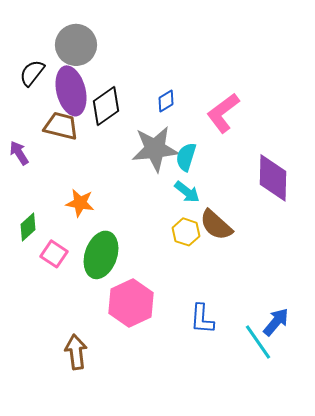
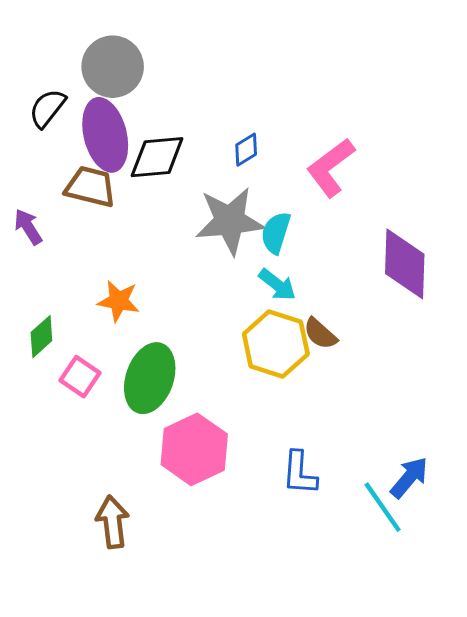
black diamond: (106, 106) -> (157, 157), turned 30
brown semicircle: (216, 225) -> (320, 334), size x0.7
yellow hexagon: (186, 232) -> (276, 344), size x1.6

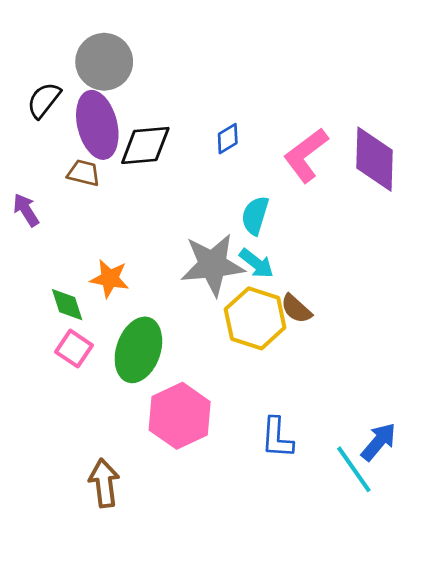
brown trapezoid: (90, 187) -> (84, 173), size x0.7
gray star: (230, 221) -> (213, 265), moved
purple diamond: (405, 264) -> (374, 159), moved
green diamond: (41, 337) -> (67, 305), moved, turned -66

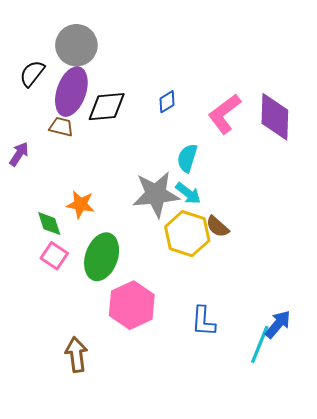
purple ellipse: (97, 125) -> (71, 92), turned 33
purple arrow: (26, 210) -> (19, 154), turned 65
cyan line: (354, 469) -> (260, 344), turned 57

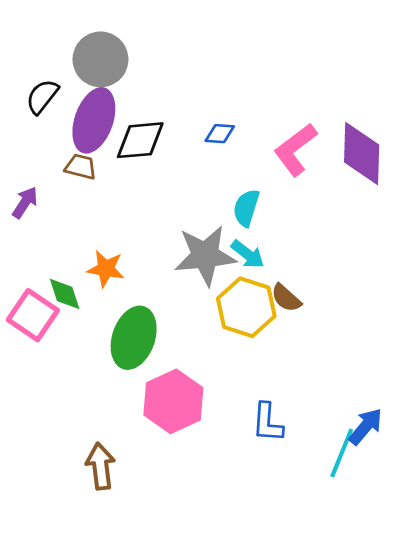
blue diamond: (167, 102) -> (220, 134), turned 35
pink square: (54, 256) -> (33, 315), moved, size x1.4

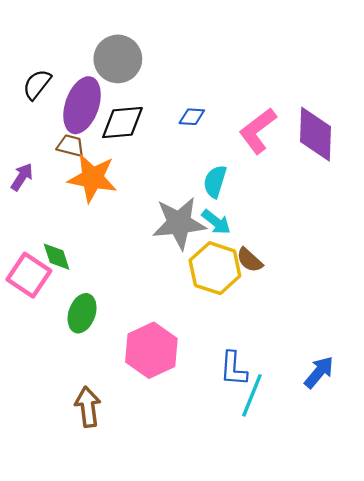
gray circle: (100, 59) -> (118, 59), moved
orange star: (106, 269) -> (92, 178), moved, size x1.5
green ellipse: (134, 338) -> (82, 313), moved, size x0.7
cyan line: (342, 453) -> (252, 395), moved

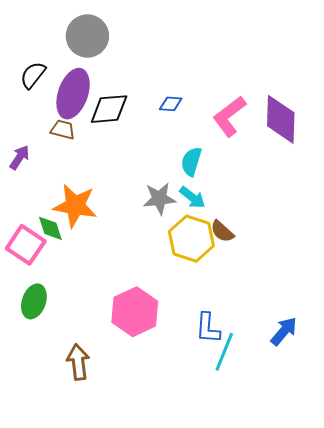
gray circle: (118, 59) -> (87, 36), moved
orange star: (92, 178) -> (75, 206), moved
gray star: (179, 223) -> (159, 199), size x0.7
green ellipse: (82, 313) -> (34, 301), moved

